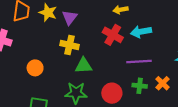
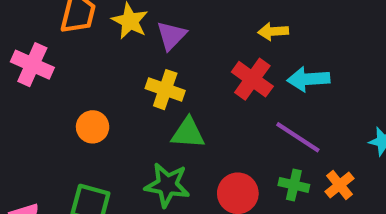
purple line: (139, 62) -> (298, 137), turned 30

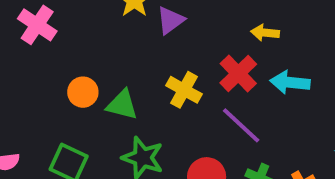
yellow cross: (165, 90) -> (184, 90), moved
green triangle: (188, 133) -> (122, 105), moved
purple line: (298, 137) -> (241, 125), moved

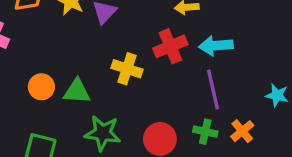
red cross: (238, 73) -> (170, 46), turned 32
purple line: (241, 125) -> (213, 89), moved, turned 45

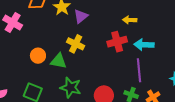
yellow cross: (127, 69) -> (76, 44), moved

